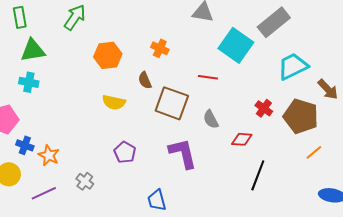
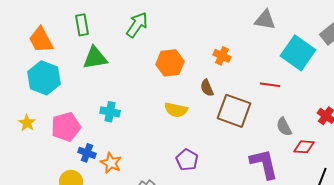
cyan cross: (29, 82) -> (110, 112), moved
gray semicircle: (211, 119) -> (284, 127), moved
purple L-shape: (183, 153) -> (264, 164), moved

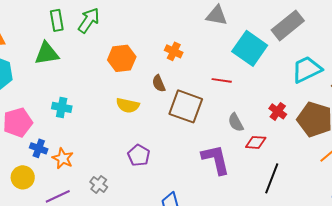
green rectangle: (82, 25) -> (57, 20), moved

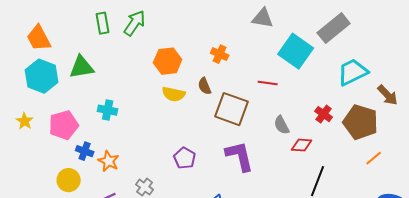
green triangle: (47, 53) -> (82, 67), moved
yellow semicircle: (128, 105) -> (174, 94), moved
purple L-shape: (216, 159) -> (240, 156), moved

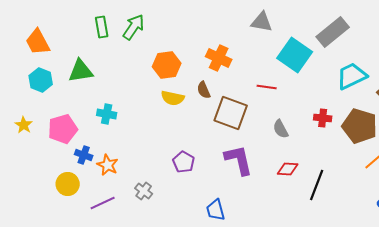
orange cross: (220, 54) -> (219, 58), size x1.4
cyan hexagon: (42, 76) -> (41, 80), size x0.7
red cross: (324, 114) -> (323, 118), turned -30
red diamond: (302, 145) -> (288, 169), moved

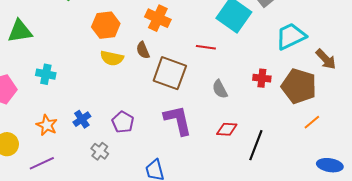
blue cross: (84, 155) -> (82, 119), moved, turned 36
gray cross: (144, 191) -> (100, 151), moved

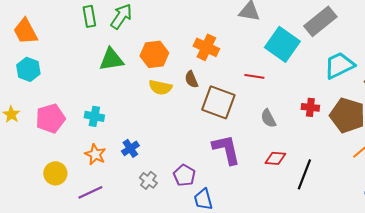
green triangle: (20, 31) -> (111, 59), moved
cyan cross: (46, 74) -> (94, 116), moved
purple pentagon: (123, 122) -> (184, 175), moved

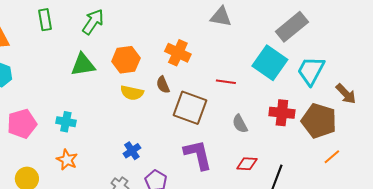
green rectangle: (89, 16) -> (45, 20), moved
cyan square: (282, 44) -> (270, 63), moved
cyan trapezoid: (339, 65) -> (311, 71), turned -36
red cross: (310, 107) -> (282, 113), size x1.4
blue cross: (130, 148) -> (132, 151), moved

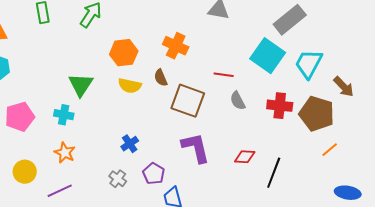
green triangle: (83, 65) -> (81, 85), moved, turned -48
gray semicircle: (240, 124) -> (238, 101), moved

